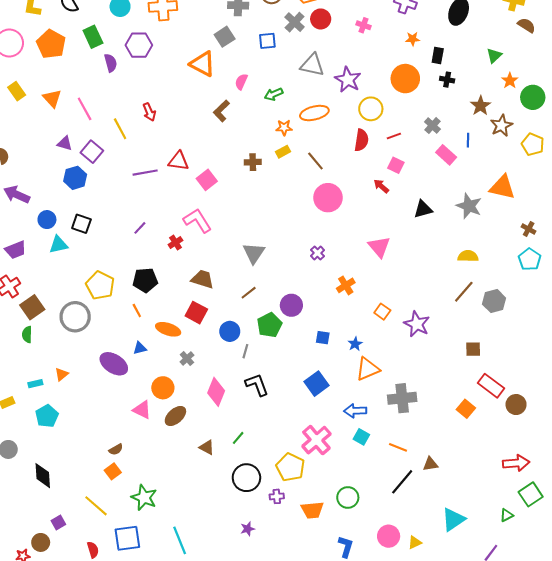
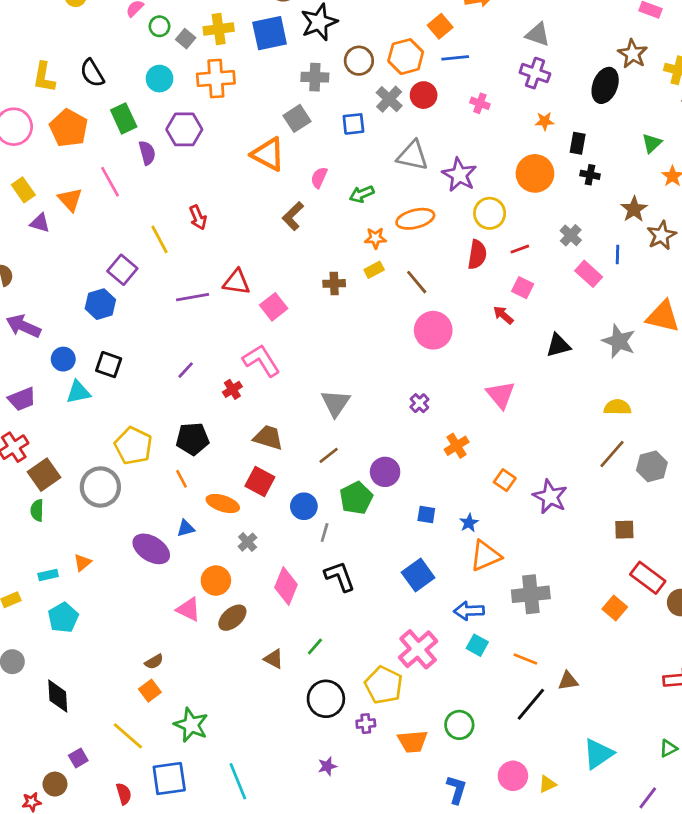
pink line: (85, 109) -> (110, 182), moved
purple triangle: (65, 143) -> (40, 223), moved

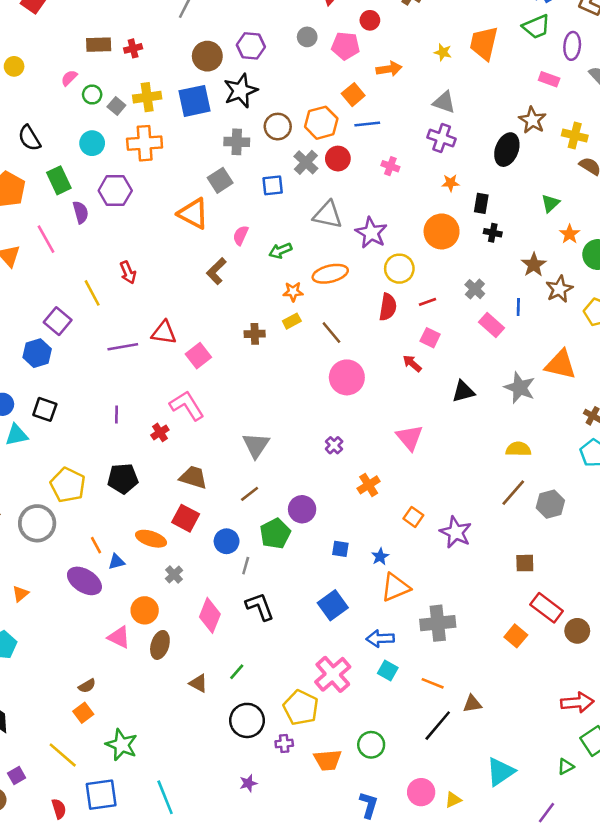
purple line: (186, 370) -> (116, 415), turned -42
orange line: (182, 479) -> (96, 545), moved
brown ellipse: (232, 618) -> (160, 645), turned -32

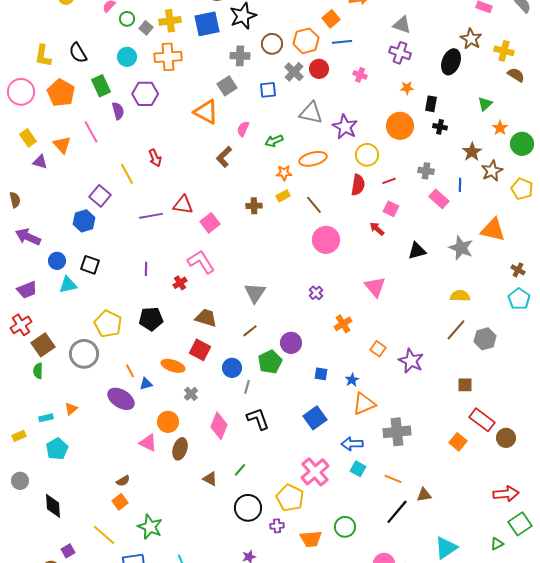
gray cross: (475, 289) -> (426, 171), turned -35

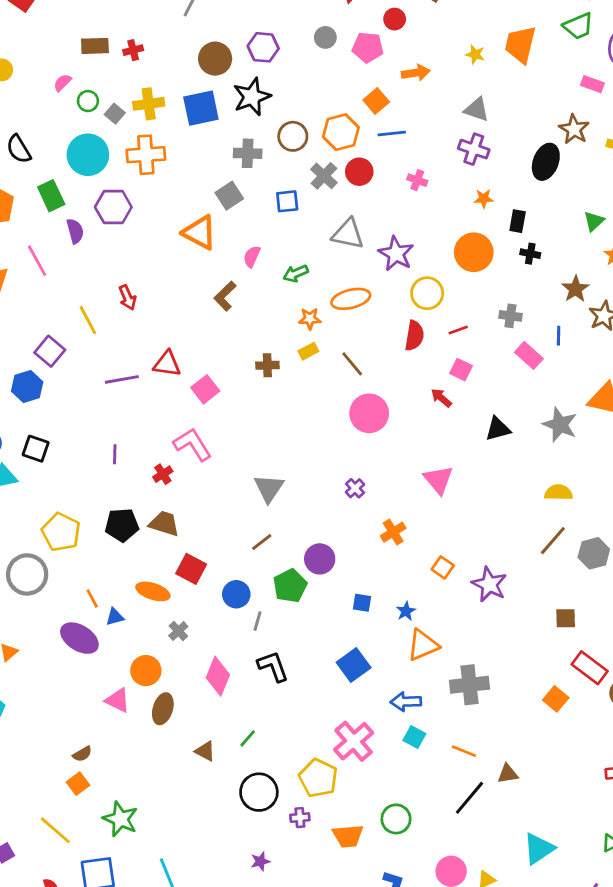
cyan circle: (127, 57) -> (88, 155), size x1.5
brown trapezoid: (206, 318) -> (164, 524), moved

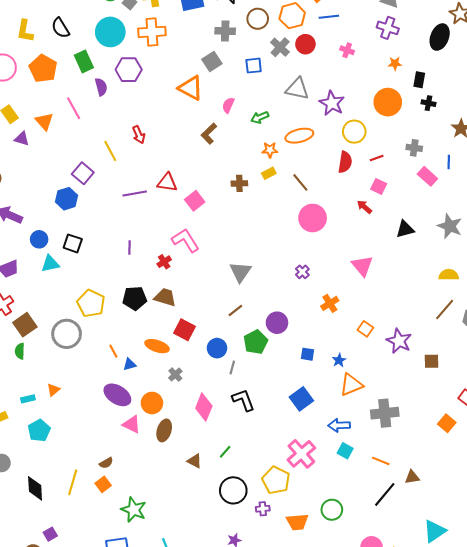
brown square: (566, 618) -> (431, 361), moved
purple ellipse: (79, 638) -> (117, 395), moved
yellow line: (55, 830) -> (73, 482), moved, turned 65

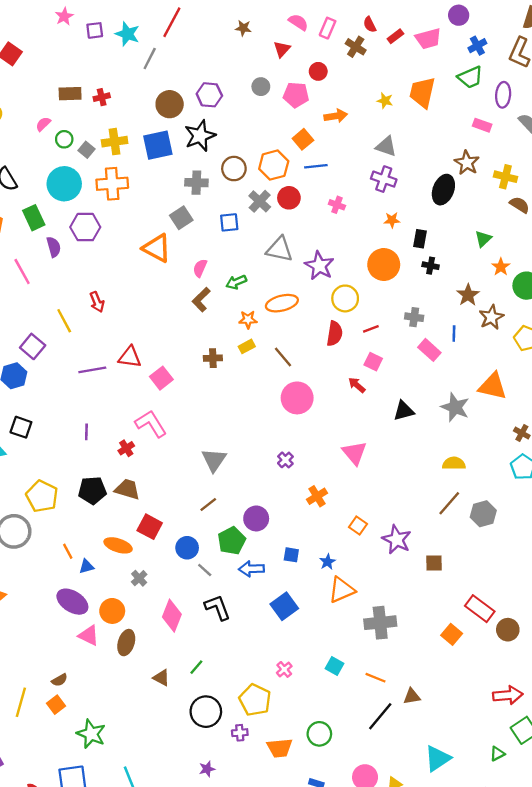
brown L-shape: (209, 134) -> (201, 300), moved
gray line: (232, 367) -> (205, 570), turned -64
blue arrow: (339, 425) -> (251, 569), moved
pink cross: (301, 454) -> (284, 669), size x0.5

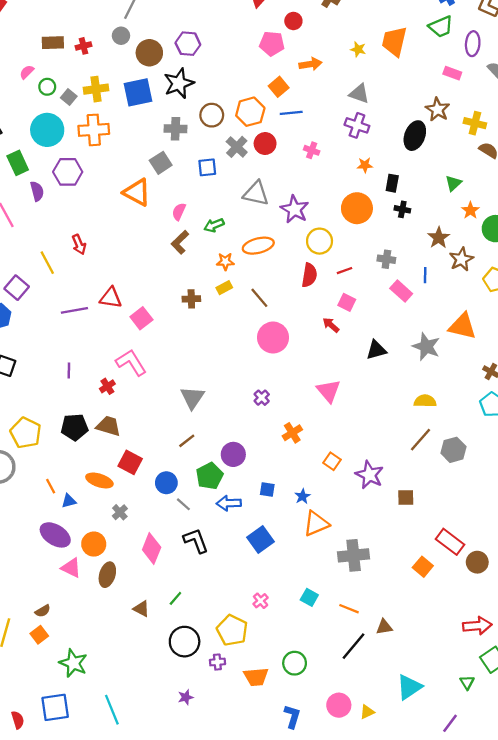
gray circle: (261, 87) -> (121, 36), moved
green triangle: (497, 754) -> (467, 682), turned -35

